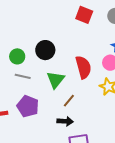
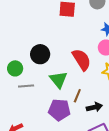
purple pentagon: (28, 106) -> (59, 110), moved
black arrow: (65, 121) -> (94, 107), moved

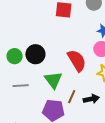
green circle: (15, 68) -> (15, 56), moved
black arrow: (94, 107) -> (91, 99), moved

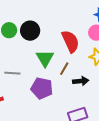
gray line: (21, 86) -> (12, 73), moved
brown line: (72, 97) -> (64, 69), moved

